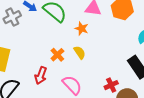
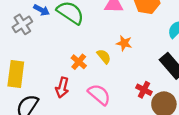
orange star: (82, 29) -> (124, 43), moved
red cross: (111, 85) -> (144, 90), turned -32

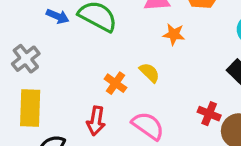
gray cross: (22, 24) -> (26, 59), moved
orange star: (124, 43) -> (174, 34), moved

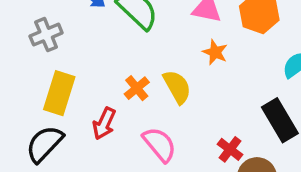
yellow semicircle: (150, 73) -> (177, 87), size x1.4
yellow rectangle: (30, 108) -> (59, 93), moved

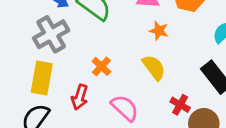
gray cross: (46, 35) -> (51, 34), moved, size x1.4
yellow semicircle: (177, 87) -> (154, 67), moved

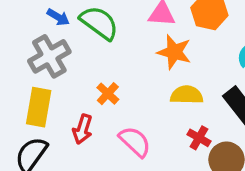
orange star: (159, 31) -> (174, 52), size x1.5
yellow semicircle: (154, 67) -> (187, 95), moved, turned -52

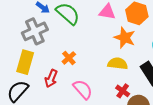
orange star: (174, 52) -> (125, 38), moved

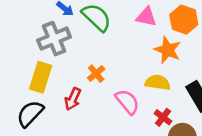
pink semicircle: (83, 89) -> (127, 102), moved

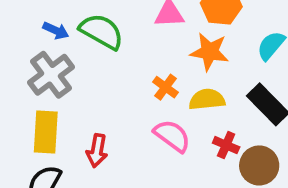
orange cross: (96, 74) -> (166, 87), moved

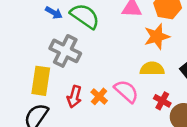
orange star: (209, 52) -> (157, 37), turned -30
gray cross: (51, 75) -> (65, 51), moved, turned -32
orange cross: (166, 87) -> (99, 96), moved

